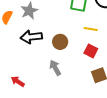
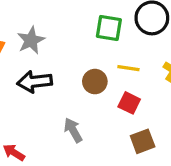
brown circle: (60, 42) -> (95, 82), moved

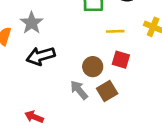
brown circle: (95, 82) -> (93, 67), moved
brown square: (143, 141) -> (107, 91), moved

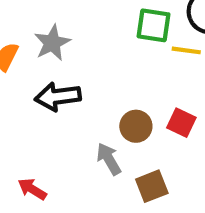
yellow line: (115, 31) -> (186, 50), moved
brown square: (107, 91) -> (152, 186), moved

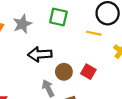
green square: (153, 25) -> (58, 17), moved
black arrow: (58, 97) -> (40, 54), moved

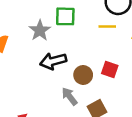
gray star: (22, 24) -> (40, 30), moved

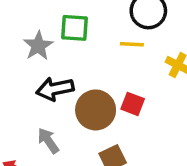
brown circle: (83, 75) -> (96, 110), size x1.5
gray arrow: (69, 96) -> (48, 141), moved

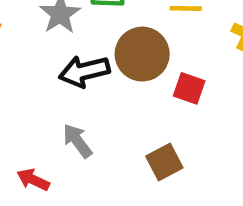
brown circle: (96, 110) -> (142, 54), moved

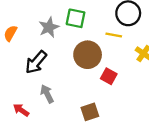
black arrow: (84, 71) -> (36, 62), moved, turned -45

